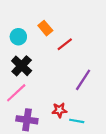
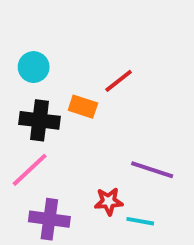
orange rectangle: (45, 28) -> (83, 107), moved, turned -32
black cross: (22, 66) -> (39, 120), turned -36
purple line: (83, 80) -> (152, 170), moved, turned 75

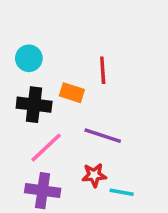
red line: (119, 81) -> (103, 70), turned -56
pink line: (30, 170) -> (46, 148), moved
purple line: (152, 170) -> (103, 136), moved

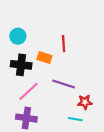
red star: (94, 175) -> (85, 102), moved

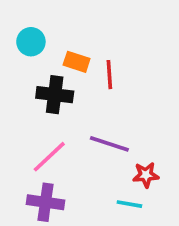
cyan circle: (18, 36) -> (31, 42), moved
orange rectangle: (44, 57) -> (77, 62), moved
black cross: (21, 65) -> (55, 95), moved

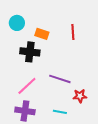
red line: (109, 75) -> (73, 32), moved
cyan line: (129, 204) -> (60, 112), moved

